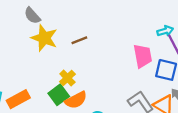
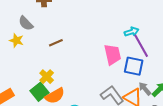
gray semicircle: (32, 16) -> (26, 23), moved
yellow star: (44, 38) -> (16, 40), moved, size x0.6

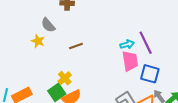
cyan arrow: (132, 32) -> (127, 44), moved
purple line: (141, 46) -> (146, 43), moved

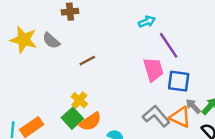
yellow star: (38, 41) -> (24, 40), moved, size x1.6
cyan arrow: (127, 44) -> (147, 22), moved

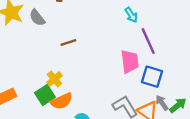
cyan arrow: (147, 22) -> (131, 15), turned 70

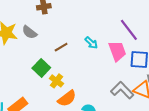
cyan arrow: (131, 15) -> (91, 43), moved
green square: (45, 95) -> (41, 68), moved

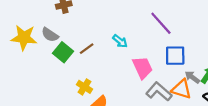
pink trapezoid: (117, 51) -> (142, 68), moved
green square: (41, 68) -> (63, 52), moved

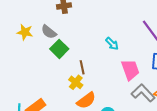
yellow star: (24, 38) -> (25, 32), size x0.7
brown line: (87, 49) -> (82, 67), moved, turned -72

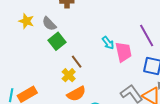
brown line: (82, 67) -> (77, 62), turned -32
pink trapezoid: (130, 70) -> (123, 52), moved

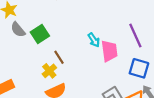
gray semicircle: (49, 24) -> (18, 30), moved

